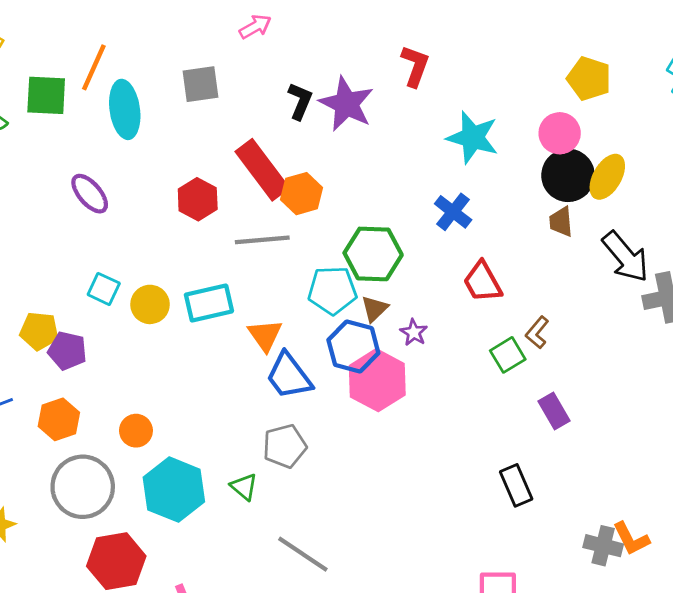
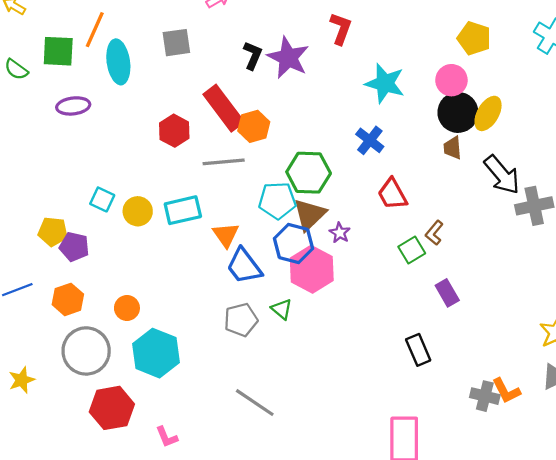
purple ellipse: (90, 194) -> (73, 106), moved, turned -56
brown triangle: (374, 309) -> (310, 214), size x1.6
green triangle: (244, 487) -> (282, 309), moved

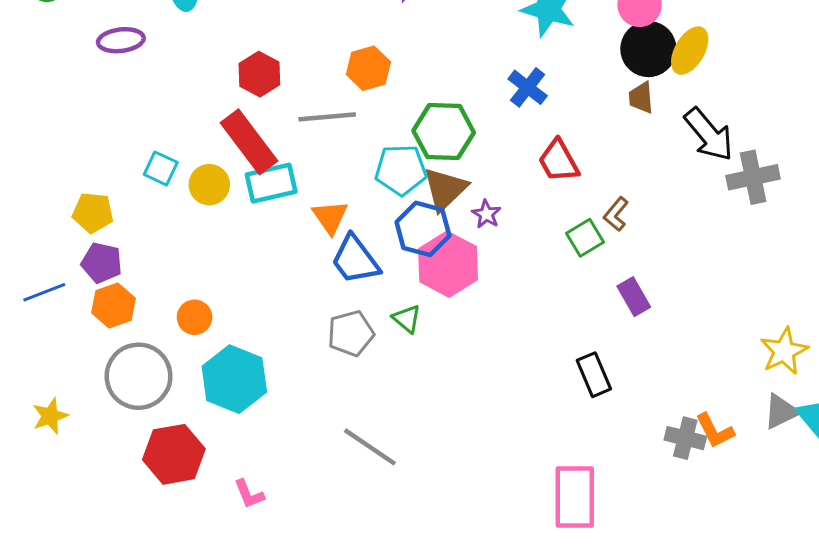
red rectangle: (224, 108) -> (249, 142), moved
purple pentagon: (74, 247) -> (102, 263), moved

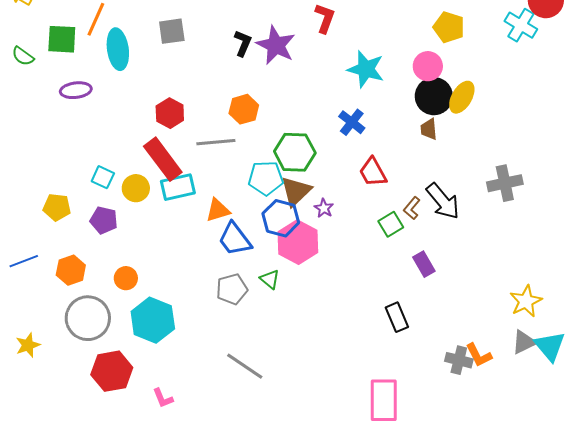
black arrow: (709, 135) -> (443, 201), moved
orange triangle: (330, 217) -> (218, 210), turned 48
purple pentagon: (102, 263) -> (104, 220), moved

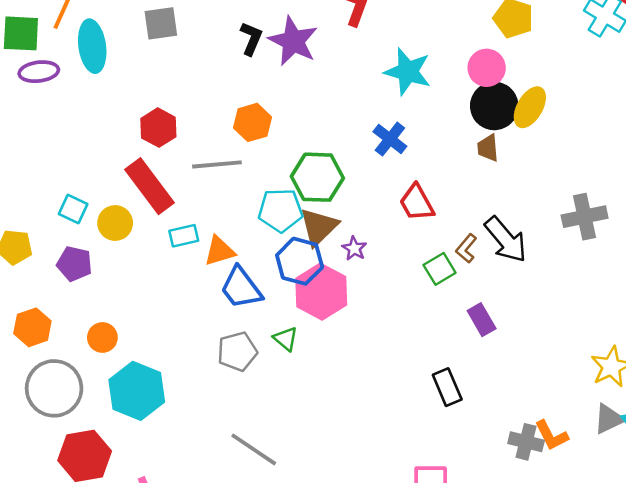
purple ellipse: (76, 90) -> (39, 72), moved
cyan rectangle: (178, 187) -> (184, 236), moved, size x0.7

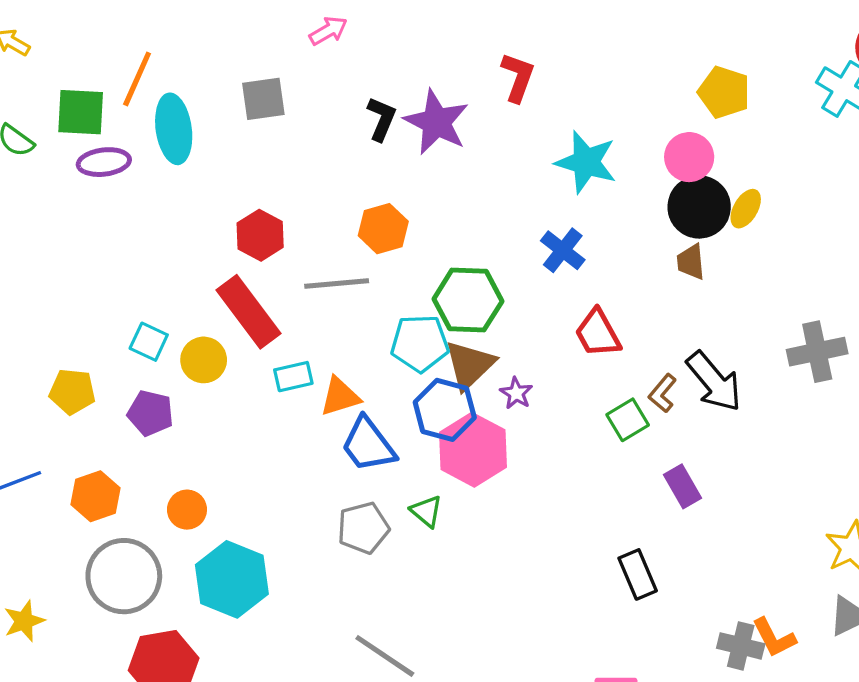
yellow ellipse: (530, 107) -> (746, 209), size x0.7

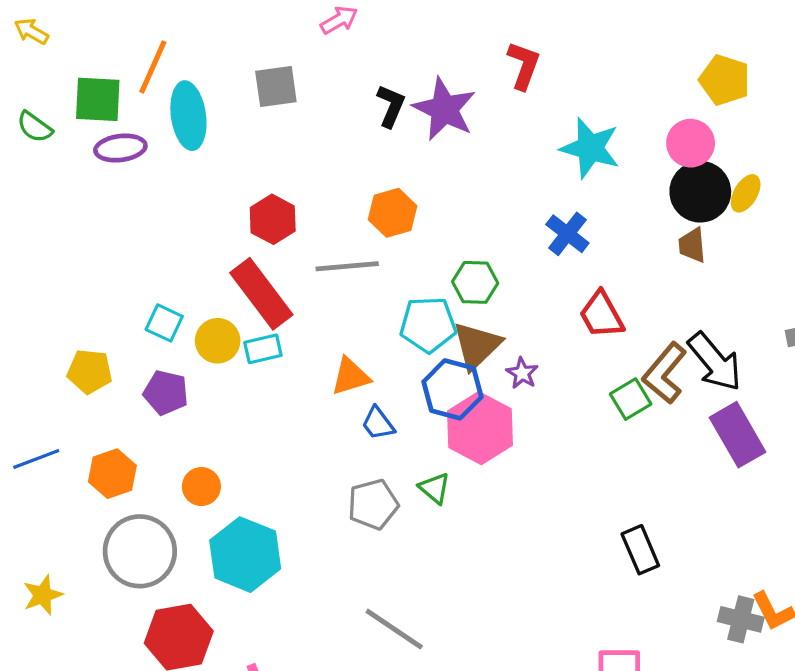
green hexagon: (468, 300) -> (475, 282), size x0.7
cyan rectangle: (293, 377) -> (263, 349), moved
brown L-shape: (663, 393) -> (665, 373), size x1.6
blue trapezoid: (368, 445) -> (378, 423), size x0.6
purple rectangle: (682, 486) -> (738, 435), moved, size x1.5

